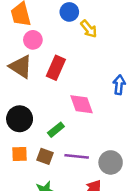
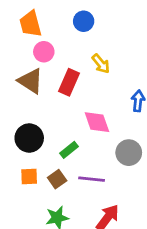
yellow arrow: (89, 29) -> (101, 64), moved
brown square: (45, 156) -> (57, 179), turned 35
gray circle: (111, 162) -> (129, 153), moved

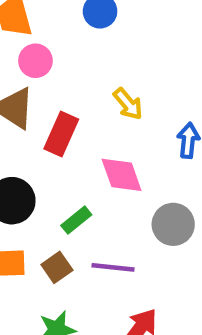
yellow arrow: (101, 64) -> (128, 104), moved
red rectangle: (69, 82) -> (61, 134), moved

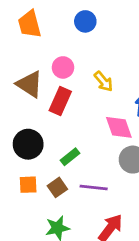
pink circle: (35, 61) -> (63, 67), moved
pink diamond: (122, 175) -> (119, 127), moved

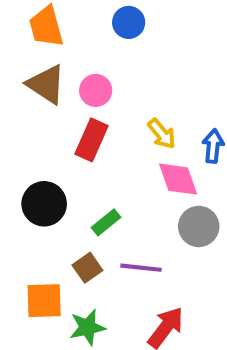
yellow arrow: (103, 81) -> (162, 134), moved
brown triangle: (30, 84) -> (46, 84), moved
orange square: (28, 185) -> (44, 301), moved, size x1.4

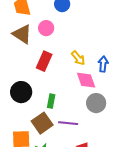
pink circle: (96, 90) -> (46, 28), moved
green rectangle: (106, 222) -> (51, 101), turned -40
brown square: (87, 268) -> (42, 123), size x1.5

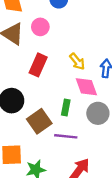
green rectangle: (51, 101) -> (66, 108), moved
brown square: (42, 123) -> (39, 121), moved

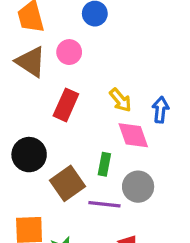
gray circle: (98, 113) -> (138, 187), moved

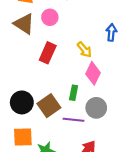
blue arrow: (160, 110) -> (111, 32), moved
pink diamond: (133, 135) -> (93, 73), turned 45
black circle: (29, 155) -> (22, 102), moved

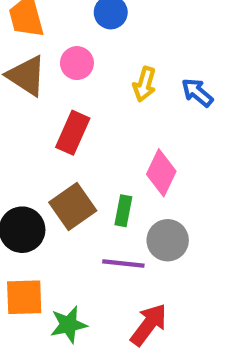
blue arrow: (111, 32) -> (197, 93), turned -56
yellow arrow: (84, 50) -> (144, 84), moved, turned 56
brown square: (49, 106) -> (73, 207), moved

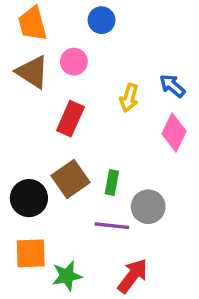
yellow arrow: (144, 84) -> (129, 98), moved
pink diamond: (161, 173) -> (174, 132), moved

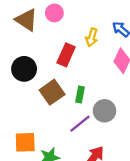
red rectangle: (70, 119) -> (66, 55), moved
black circle: (29, 198) -> (24, 69), moved
purple line: (112, 226) -> (80, 124), turned -45

